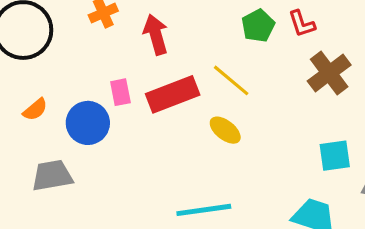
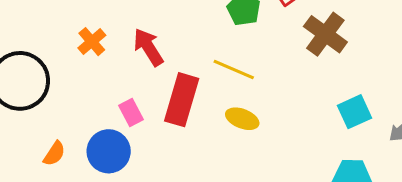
red rectangle: (173, 94) -> (182, 100), turned -36

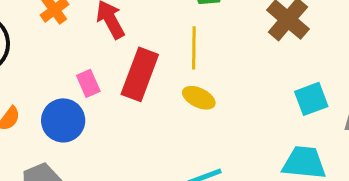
yellow line: (234, 69) -> (194, 48), turned 63

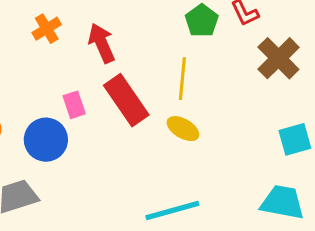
red rectangle: (140, 74) -> (126, 100), turned -60

